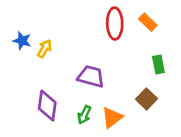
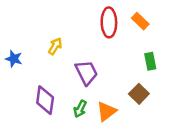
blue star: (22, 41) -> (14, 59), moved
yellow arrow: (45, 49) -> (55, 46), moved
purple trapezoid: (91, 76) -> (86, 73), turned 48

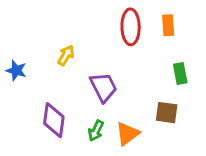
orange rectangle: (140, 21) -> (168, 25), turned 42
brown square: (139, 94) -> (167, 113), turned -36

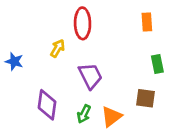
red ellipse: (131, 27) -> (83, 23), moved

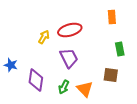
red ellipse: (83, 23) -> (70, 30), moved, turned 75
blue star: (14, 61) -> (11, 65), moved
orange triangle: (111, 117) -> (85, 89), turned -36

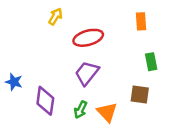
yellow arrow: (44, 37) -> (55, 16), moved
purple trapezoid: (69, 58) -> (87, 73), turned -115

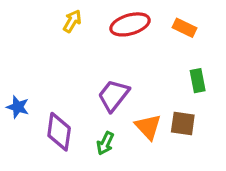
orange rectangle: (141, 21) -> (184, 28), turned -60
red ellipse: (88, 38) -> (130, 24), moved
orange triangle: (107, 112) -> (148, 127), moved

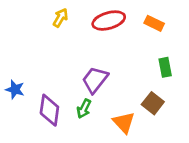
brown square: (183, 123) -> (153, 103), turned 30
orange triangle: (148, 127) -> (124, 122), moved
green arrow: (105, 143) -> (84, 109), moved

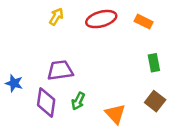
purple trapezoid: (95, 80) -> (60, 70), moved, turned 44
brown square: (153, 103) -> (155, 101), moved

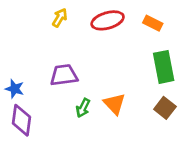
green rectangle: (154, 63) -> (164, 67), size x1.6
purple diamond: (46, 102) -> (21, 120), moved
orange triangle: (115, 114) -> (114, 104), moved

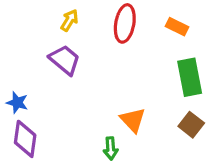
red ellipse: (108, 20) -> (125, 23), turned -64
purple trapezoid: (64, 75) -> (65, 60), moved, turned 48
green arrow: (83, 108) -> (111, 148), moved, turned -30

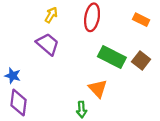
orange rectangle: (177, 27) -> (141, 20), moved
green rectangle: (190, 77) -> (112, 57), moved, turned -52
brown square: (191, 125) -> (141, 60), moved

